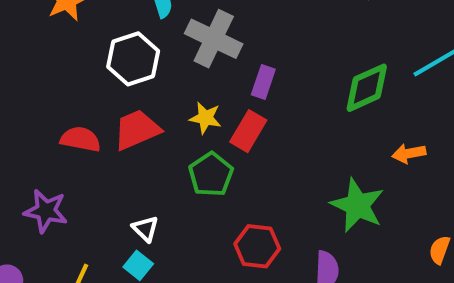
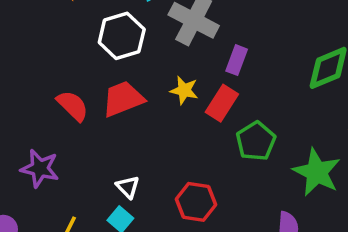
red semicircle: (80, 139) -> (73, 106), turned 32
green pentagon: (211, 174) -> (256, 141), moved
red hexagon: (257, 246) -> (196, 202), moved

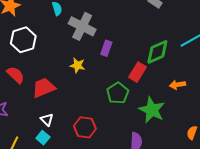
white hexagon: (122, 36) -> (23, 40), moved
red trapezoid: (123, 99) -> (44, 88), moved
red rectangle: (222, 103) -> (138, 72), moved

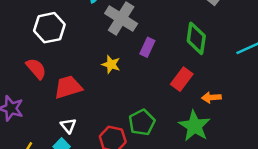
green diamond: (157, 52) -> (196, 38), moved, turned -64
orange arrow: (178, 85) -> (211, 97), moved
green pentagon: (118, 93) -> (142, 122), moved

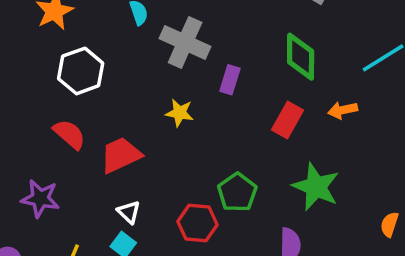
orange arrow: (211, 97) -> (343, 110), moved

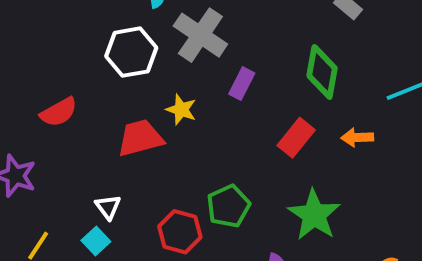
white hexagon: (81, 71) -> (131, 52), moved
red semicircle: (69, 134) -> (59, 112), turned 100
red trapezoid: (121, 155) -> (140, 138), moved

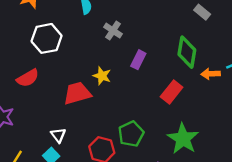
gray cross: (200, 35) -> (113, 31), size x0.6
white hexagon: (131, 52) -> (47, 38), moved
orange arrow: (357, 137) -> (211, 74), moved

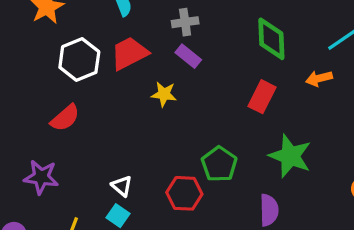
gray cross: (113, 31) -> (185, 22), moved, turned -30
purple rectangle: (138, 60) -> (188, 56), moved, turned -66
orange arrow: (211, 74) -> (319, 78), moved
red trapezoid: (77, 93) -> (129, 53), moved

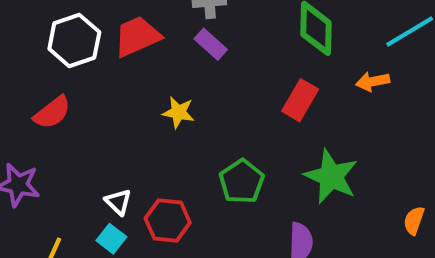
yellow star: (164, 94) -> (178, 112), moved
red hexagon: (184, 193) -> (168, 221), moved

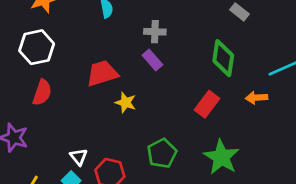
red trapezoid: (137, 36) -> (102, 73), moved
white hexagon: (74, 41) -> (37, 47), moved
red semicircle: (52, 112) -> (42, 93), turned -40

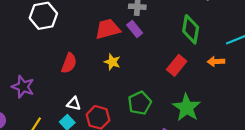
red trapezoid: (102, 73) -> (108, 29), moved
red semicircle: (42, 93) -> (69, 63), moved
white triangle: (79, 157) -> (74, 104), turned -40

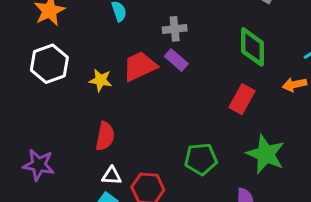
yellow star: (112, 62) -> (101, 80), moved
red semicircle: (69, 63) -> (105, 136), moved
green pentagon: (140, 103) -> (201, 159), turned 30

